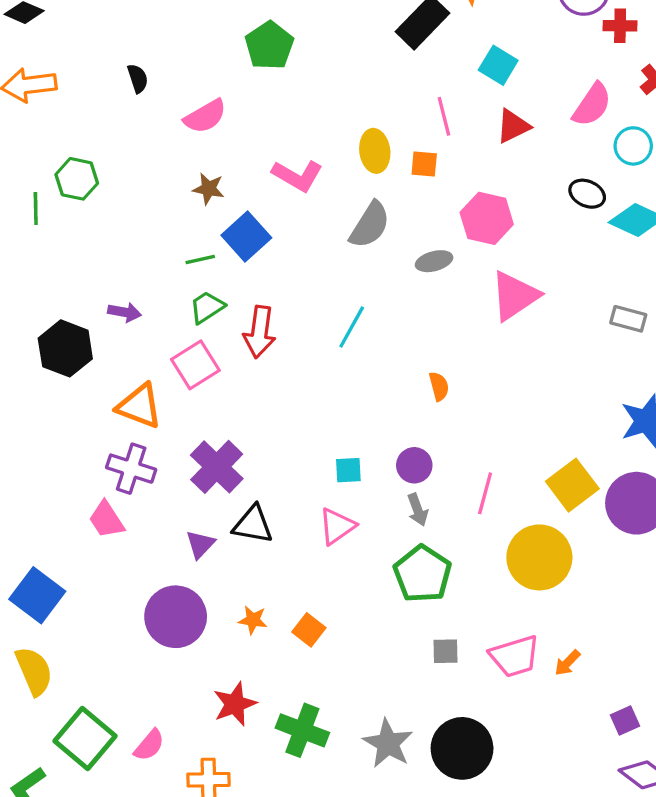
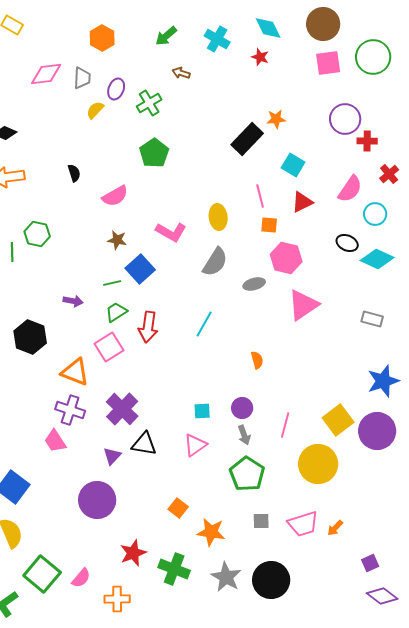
orange square: (424, 164) -> (269, 225), moved
purple arrow: (125, 312) -> (73, 301), moved
orange star: (253, 620) -> (211, 532), moved, size x1.6

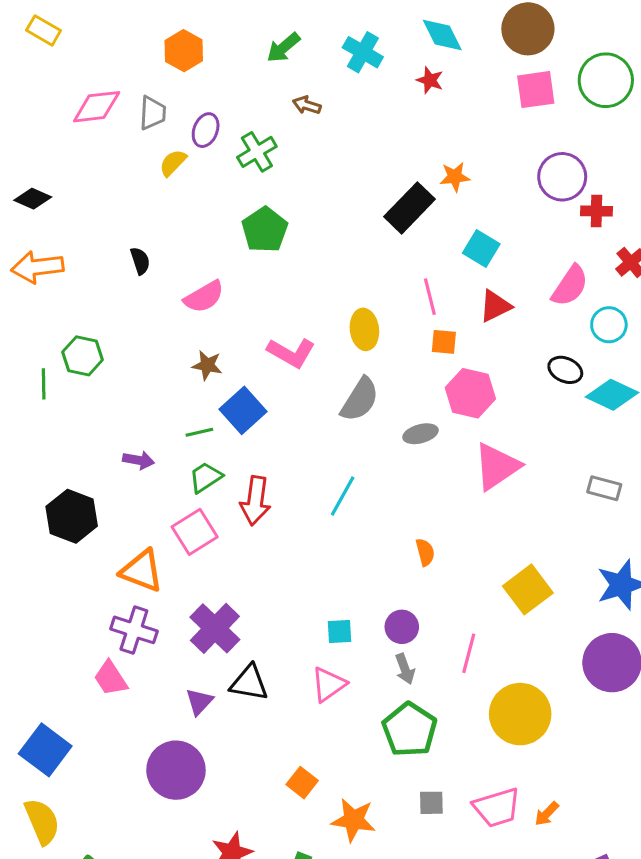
yellow square: (338, 420) -> (528, 589), moved

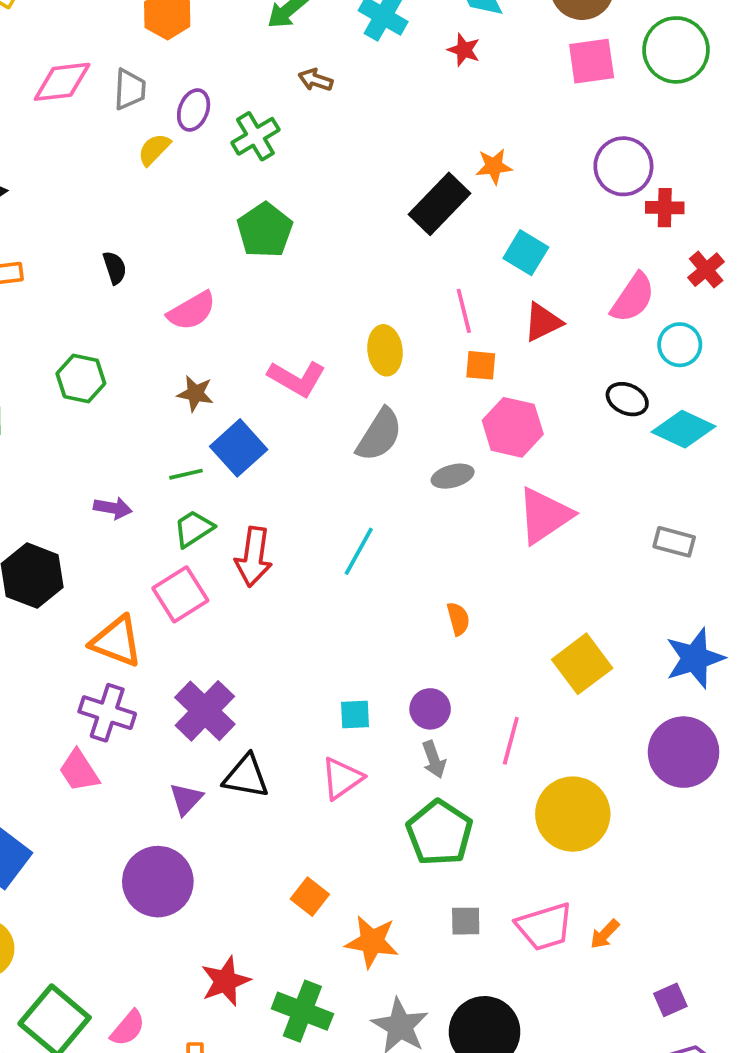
green hexagon: (83, 356) -> (81, 378), moved

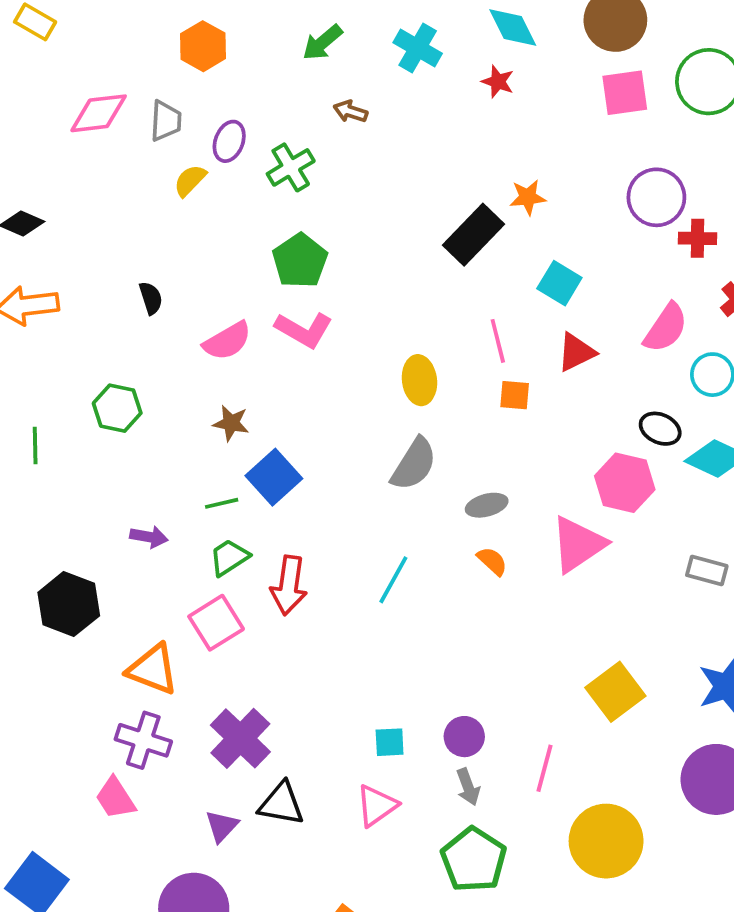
pink L-shape: (297, 378) -> (304, 330), moved
pink hexagon: (513, 427) -> (625, 483), moved
orange semicircle: (458, 619) -> (492, 561), moved, turned -32

